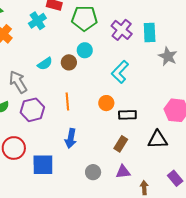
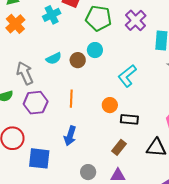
purple cross: (122, 30) -> (136, 20), moved

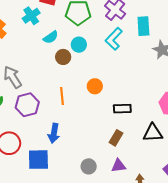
cyan semicircle: (54, 58) -> (51, 37), moved
cyan L-shape: (127, 76) -> (114, 39), moved
orange circle: (110, 105) -> (95, 86), moved
blue arrow: (70, 136) -> (54, 133), moved

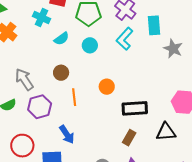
cyan cross: (31, 16) -> (42, 18), turned -30
brown circle: (63, 57) -> (61, 73), moved
black rectangle: (122, 109) -> (135, 108), size x1.4
blue arrow: (54, 133) -> (67, 134), turned -42

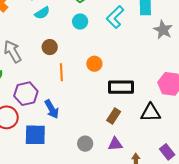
cyan semicircle: (62, 39) -> (42, 13), moved
purple hexagon: (40, 107) -> (26, 94), moved

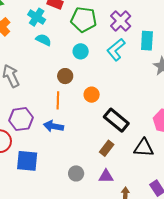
cyan semicircle: (42, 13) -> (44, 40), turned -126
brown circle: (50, 47) -> (65, 76), moved
black rectangle: (121, 87) -> (116, 120), turned 35
blue arrow: (52, 109) -> (53, 126), moved, turned 126

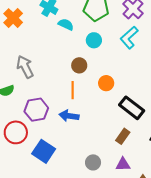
cyan semicircle: (44, 40) -> (66, 24), moved
blue square: (27, 161) -> (44, 151), turned 30

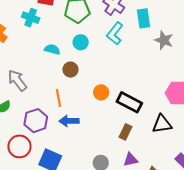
cyan semicircle: (66, 24) -> (52, 49), moved
orange circle: (106, 83) -> (101, 92), moved
orange line: (73, 90) -> (58, 98), moved

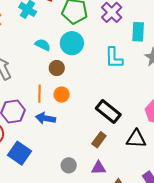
cyan L-shape: (115, 34) -> (114, 58), moved, turned -50
cyan circle: (81, 42) -> (72, 43), size x1.5
orange circle: (101, 92) -> (62, 95), moved

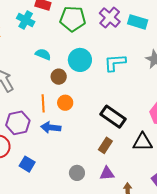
cyan rectangle: (138, 32) -> (138, 22), moved, turned -72
cyan circle: (72, 43) -> (80, 60), moved
cyan L-shape: (114, 58) -> (115, 63), turned 90
blue square: (20, 153) -> (27, 164), size x0.7

